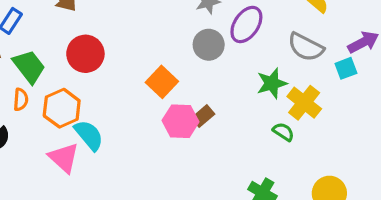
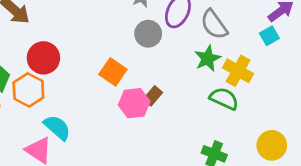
gray semicircle: (306, 47) -> (214, 24), moved, turned 36
orange hexagon: (62, 108) -> (28, 90), moved
green semicircle: (283, 132) -> (224, 99), size x1.5

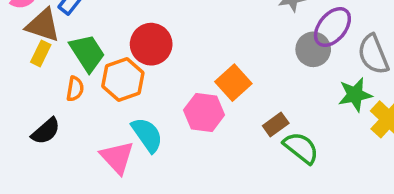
gray circle: (148, 34) -> (313, 49), moved
green semicircle: (224, 99) -> (301, 148), moved
pink hexagon: (134, 103) -> (204, 113), moved

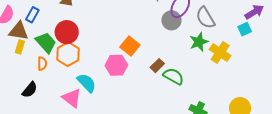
red circle: (151, 44) -> (67, 32), moved

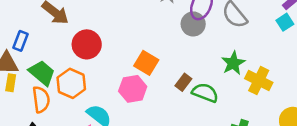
red circle: (67, 32) -> (87, 44), moved
green star: (199, 42) -> (233, 63), moved
yellow cross: (220, 52) -> (259, 81), moved
orange semicircle: (42, 64) -> (41, 99), size x1.5

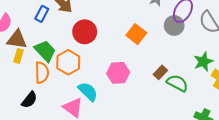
blue rectangle: (21, 41) -> (42, 14), moved
orange square: (146, 63) -> (136, 34), moved

